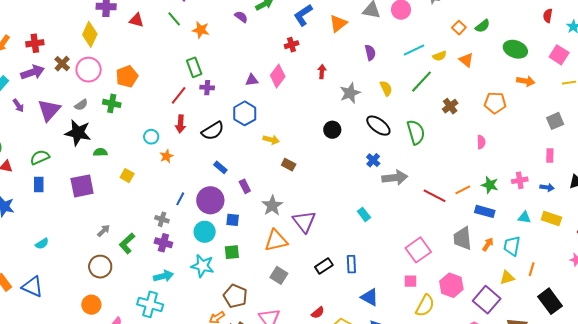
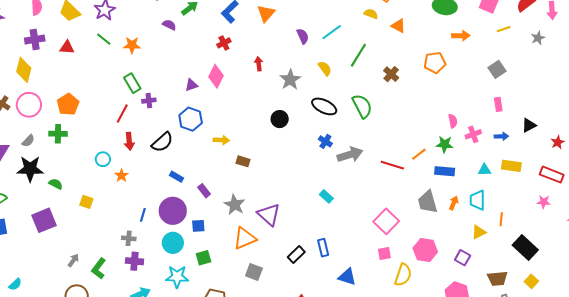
cyan line: (414, 50) -> (332, 32), moved
yellow semicircle: (440, 56) -> (371, 14), moved, turned -128
pink semicircle: (481, 142) -> (453, 121), moved
green semicircle: (100, 152) -> (56, 184), turned 40
purple square: (487, 300) -> (463, 258), size x0.6

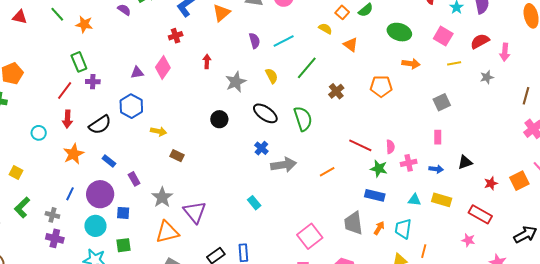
orange line: (419, 154) -> (327, 172), moved
red line: (392, 165) -> (360, 145), moved
orange star: (121, 176) -> (73, 154), moved, size x1.5
green L-shape: (99, 268) -> (22, 207), moved

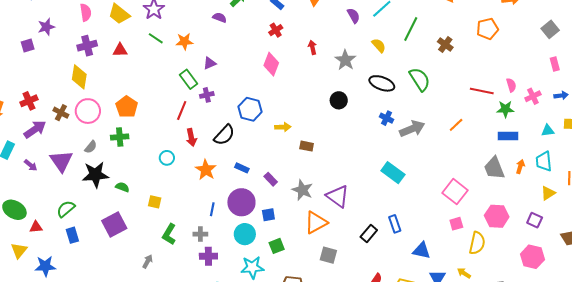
purple triangle: (137, 73) -> (210, 63), moved
cyan rectangle: (254, 203) -> (393, 173), size x1.6

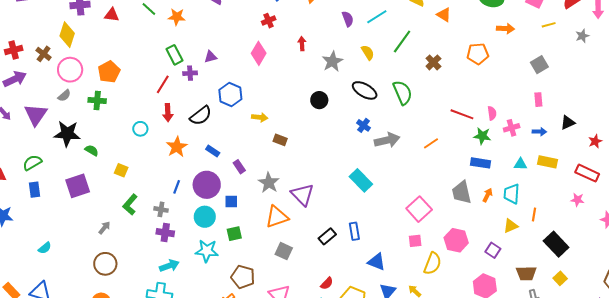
purple triangle: (210, 63) -> (211, 57), moved
brown cross: (61, 113) -> (44, 54), moved
gray semicircle: (91, 147) -> (64, 96), moved

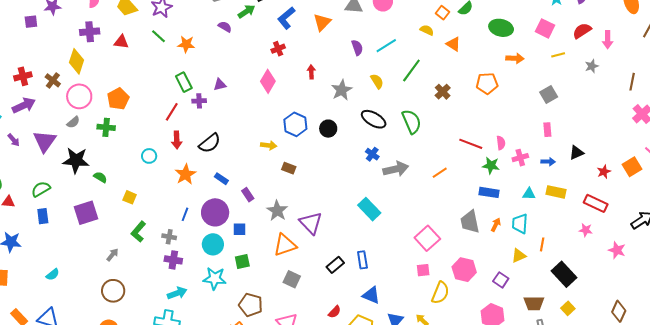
blue hexagon: (230, 94) -> (295, 124), moved
blue triangle: (376, 262) -> (371, 295), moved

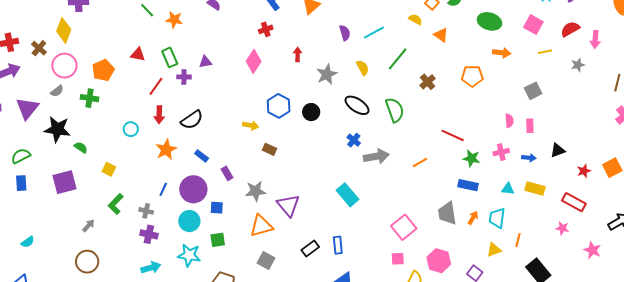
red triangle: (121, 42) -> (138, 54), moved
pink semicircle: (501, 143) -> (509, 121), moved
gray star: (277, 211) -> (255, 191), turned 30

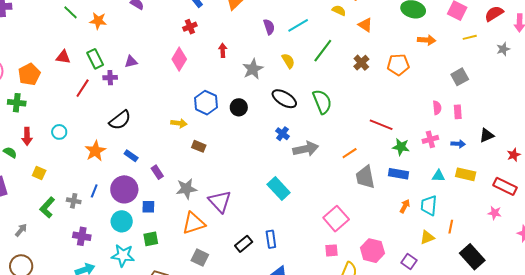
brown cross: (428, 82) -> (361, 63), moved
red arrow: (159, 115) -> (27, 136), moved
gray cross: (146, 211) -> (74, 201), moved
gray trapezoid: (447, 213) -> (365, 177), moved

